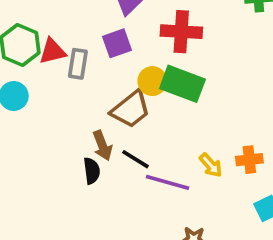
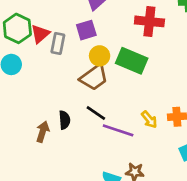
red cross: (181, 32) -> (149, 21), moved
red triangle: (52, 51) -> (40, 34), turned -30
yellow circle: (152, 81) -> (100, 56), moved
brown arrow: (102, 146) -> (43, 132), moved, turned -144

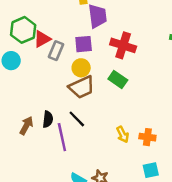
red cross: (149, 21) -> (123, 45), moved
yellow circle: (100, 56) -> (81, 68), moved
green rectangle: (132, 61) -> (118, 80), size x0.7
purple line: (118, 130) -> (62, 137), moved, turned 48

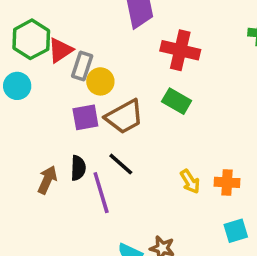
purple square: (84, 44) -> (85, 117), moved
yellow circle: (81, 68) -> (100, 81), moved

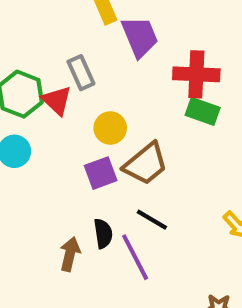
red triangle: (60, 50) -> (57, 100), turned -32
gray rectangle: (82, 66) -> (81, 73), moved, turned -32
green rectangle: (177, 101) -> (203, 111), moved

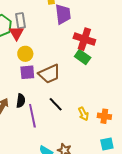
gray rectangle: (81, 73) -> (21, 21), moved
yellow circle: (110, 128) -> (25, 54), moved
black line: (152, 220) -> (56, 104), moved

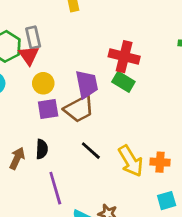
purple trapezoid: (63, 14) -> (87, 84), moved
yellow arrow: (83, 114) -> (131, 161), size x1.6
purple line: (32, 116) -> (55, 188), moved

